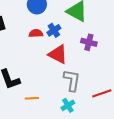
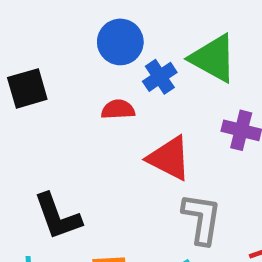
blue cross: (54, 30) -> (160, 77), moved

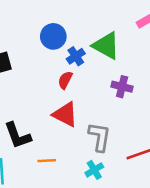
red semicircle: (118, 109) -> (65, 80), moved, turned -60
red triangle: (169, 158) -> (65, 114), moved

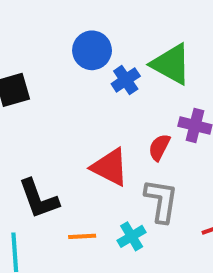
red semicircle: (65, 80) -> (159, 147), moved
cyan cross: (94, 170) -> (132, 236), moved

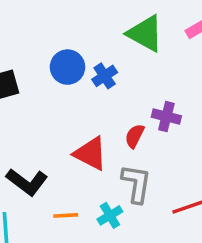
blue circle: (92, 50) -> (68, 67), moved
green triangle: (171, 64) -> (145, 34), moved
black L-shape: (39, 199) -> (27, 182), turned -33

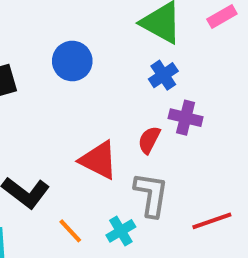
blue cross: (105, 76) -> (163, 75), moved
orange line: (66, 215) -> (70, 231), turned 50

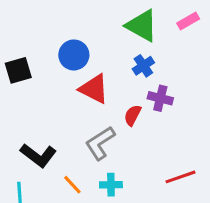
red triangle: (99, 160) -> (94, 89), moved
gray L-shape: (151, 195) -> (100, 143), moved, turned -132
cyan cross: (121, 231) -> (111, 185), turned 30

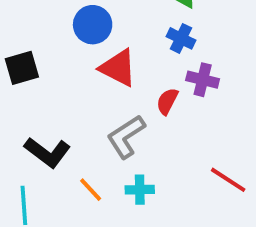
blue cross: (143, 66) -> (181, 38), turned -30
black square: (18, 70) -> (22, 68), moved
red line: (180, 177) -> (228, 180), turned 52

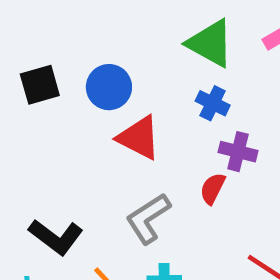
black square: (22, 68) -> (40, 85), moved
red semicircle: (167, 101) -> (213, 188), moved

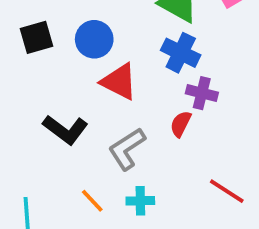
blue cross: (213, 103) -> (181, 53), size x1.4
black L-shape: (56, 237) -> (65, 130), moved

